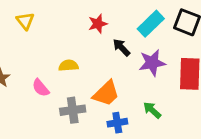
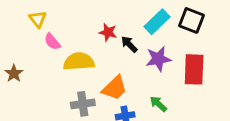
red star: (98, 24) -> (108, 32), moved, turned 30
yellow semicircle: (68, 66) -> (79, 61), size x1.6
pink semicircle: (41, 88) -> (52, 42), moved

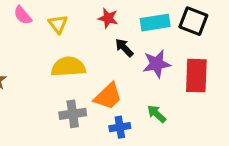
yellow triangle: (38, 19) -> (58, 24), moved
cyan rectangle: (157, 22) -> (155, 23), turned 35
red star: (108, 32) -> (108, 18), moved
pink semicircle: (52, 42) -> (23, 15), moved

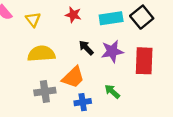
black square: (193, 21) -> (142, 17), turned 30
black arrow: (124, 48) -> (86, 48), moved

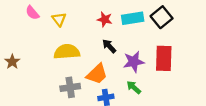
red star: (73, 15) -> (105, 19), moved
purple star: (112, 51) -> (134, 62), moved

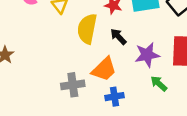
yellow semicircle: (67, 52) -> (87, 29), moved, turned -75
green arrow: (134, 87) -> (159, 84), moved

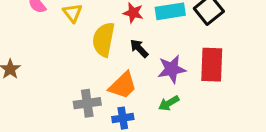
green arrow: (159, 84) -> (169, 103), moved, turned -72
blue cross: (114, 97) -> (123, 118), moved

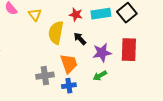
orange trapezoid: (123, 85) -> (69, 64), turned -65

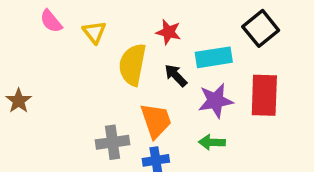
cyan rectangle: (101, 14) -> (214, 57), moved
green arrow: (100, 76) -> (212, 142), turned 32

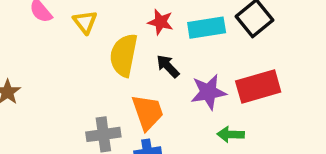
cyan rectangle: (214, 57) -> (207, 28), moved
red rectangle: (264, 95) -> (258, 87), turned 72
green arrow: (212, 142) -> (231, 134), moved

